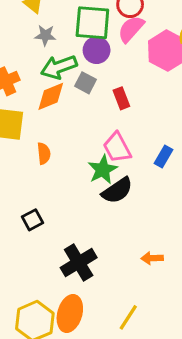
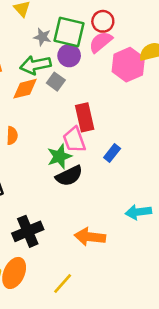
gray star: (45, 35) -> (42, 37), moved
red rectangle: (121, 98) -> (85, 117), moved, size x1.5
orange arrow: (152, 258) -> (90, 237), size x1.6

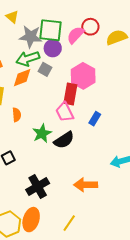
red circle: (103, 21) -> (90, 27), moved
gray star: (42, 37) -> (31, 37), size x1.6
pink hexagon: (128, 65) -> (83, 76), moved
red rectangle: (85, 117) -> (70, 94), turned 30
green star: (59, 156) -> (42, 133), moved

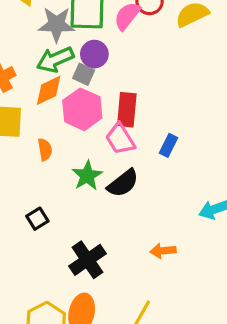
purple circle: (53, 48) -> (94, 54), moved
pink hexagon: (83, 76) -> (82, 109), moved
orange arrow: (86, 185) -> (163, 251), size x0.7

